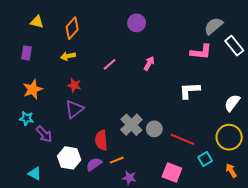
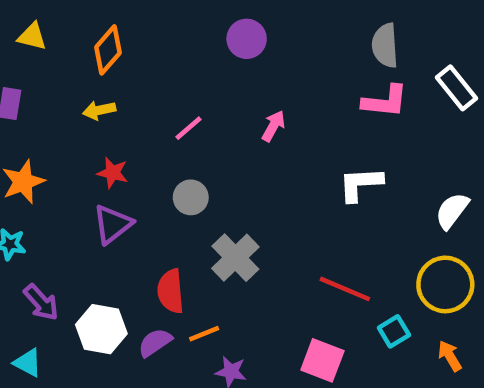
gray semicircle: (213, 26) -> (385, 46), moved, turned -54
gray circle: (154, 129) -> (191, 197), moved
purple arrow: (44, 134) -> (41, 302), moved

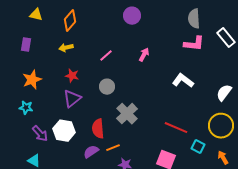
white L-shape: (360, 184) -> (183, 81), turned 40
white hexagon: (101, 329) -> (64, 131), moved
cyan square: (394, 331) -> (198, 147), turned -32

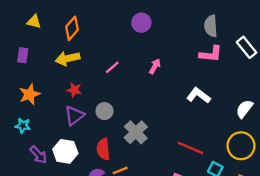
yellow arrow: (66, 48) -> (68, 58), size x1.5
gray circle: (107, 87) -> (104, 111), moved

